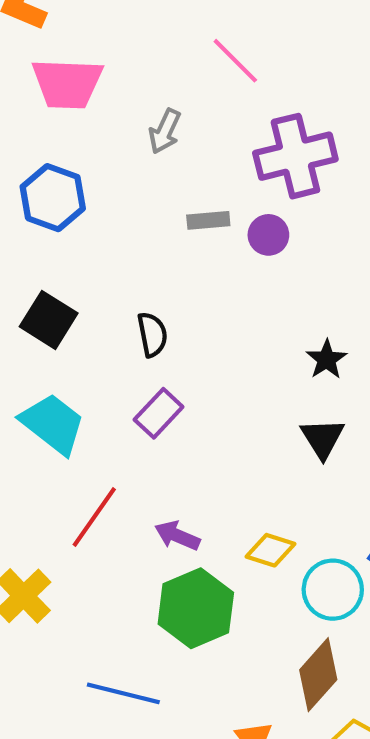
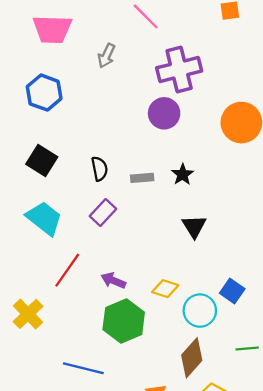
gray rectangle: (208, 220) -> (142, 178), moved
purple circle: (268, 235) -> (164, 113), size x1.4
black star: (327, 359) -> (183, 174), moved

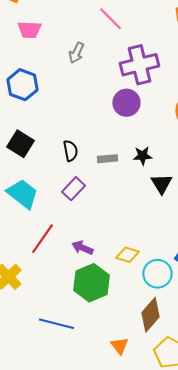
pink trapezoid: (52, 29) -> (29, 30), size x0.7
black star: (183, 174) -> (142, 156), turned 30
black triangle: (194, 226) -> (161, 184), moved

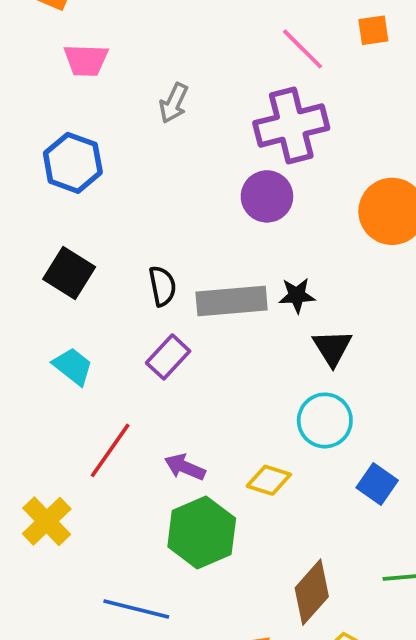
pink line: (110, 19) -> (302, 49), moved
gray rectangle: (107, 159) -> (232, 301), size x1.8
cyan trapezoid: (22, 194) -> (73, 366), size x0.7
cyan circle: (157, 274) -> (325, 420), moved

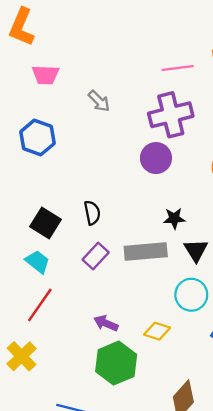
pink line: (302, 49) -> (178, 68), turned -52
gray arrow: (174, 103) -> (99, 101), turned -70
black square: (69, 273) -> (45, 223), moved
gray rectangle: (232, 301) -> (146, 251), moved
red line: (110, 450) -> (40, 305), moved

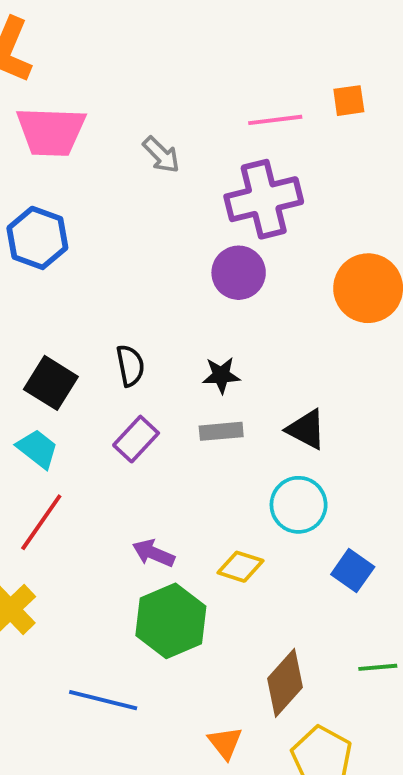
pink trapezoid: (45, 75) -> (51, 132), size x1.5
gray arrow: (99, 101) -> (161, 155), moved
black star: (174, 218) -> (221, 375), moved
black triangle: (196, 250) -> (306, 429), turned -30
gray rectangle: (146, 251) -> (221, 431), size x0.6

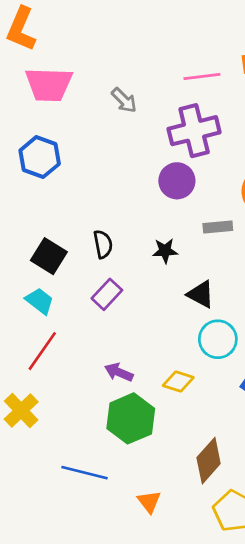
black triangle: (306, 429) -> (201, 294), moved
gray rectangle: (221, 431) -> (218, 227), moved
orange triangle: (225, 743) -> (149, 502), moved

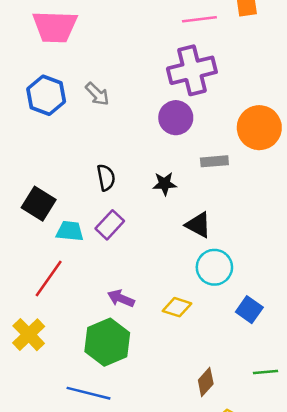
gray arrow: (124, 100) -> (97, 94), moved
black square: (49, 256) -> (39, 204), moved
cyan trapezoid: (40, 301) -> (70, 231), moved, turned -32
green hexagon: (131, 418) -> (107, 342), moved
brown diamond: (209, 461) -> (206, 382), size x0.7

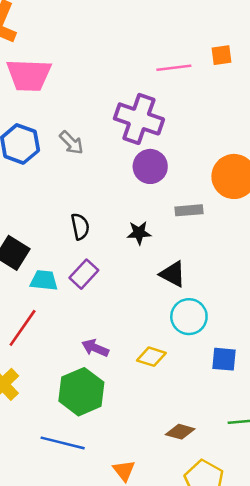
purple cross: (192, 70) -> (139, 119), moved, turned 33
blue square: (249, 310) -> (224, 359), turned -30
brown diamond: (206, 382) -> (180, 432), turned 64

